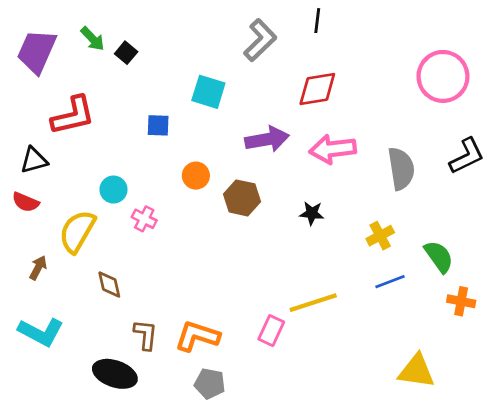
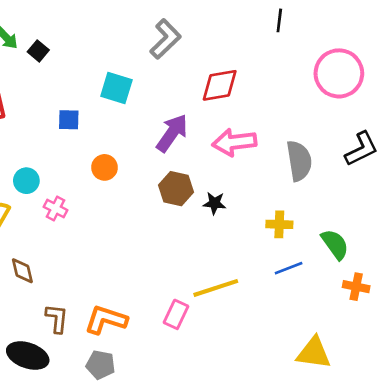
black line: (317, 21) -> (279, 20), moved
purple arrow: (267, 139) -> (172, 133), turned -45
brown hexagon: (242, 198) -> (176, 189), moved
yellow cross: (380, 236) -> (279, 224), turned 30
gray pentagon: (210, 384) -> (101, 365), moved

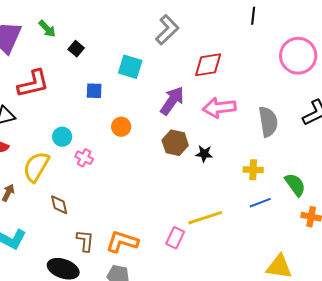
black square: (38, 51) -> (76, 49), moved

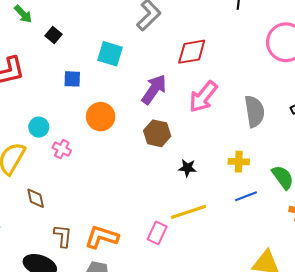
pink arrow: (219, 108) -> (203, 97), turned -44
orange circle: (121, 127) -> (101, 117), size x1.4
black star: (204, 154) -> (187, 168), moved

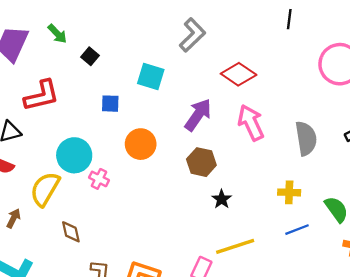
red diamond: (192, 52) -> (239, 74), turned 44
pink arrow: (203, 97) -> (251, 123), turned 116
cyan circle: (39, 127) -> (74, 155), size x1.6
black star: (187, 168) -> (222, 199), moved, turned 30

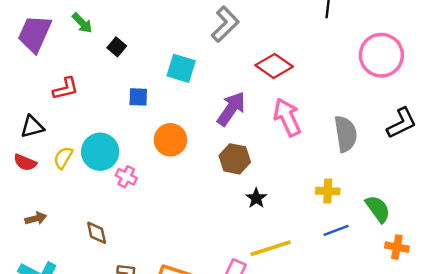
red L-shape: (42, 96) -> (66, 89), size x0.7
yellow semicircle: (45, 189) -> (63, 158), moved, size x0.6
brown arrow: (13, 218) -> (36, 218), turned 48

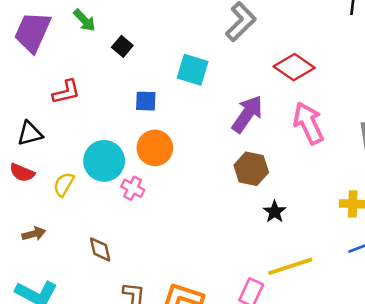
orange circle: (170, 140) -> (155, 148), moved
yellow semicircle: (63, 158) -> (64, 184), moved

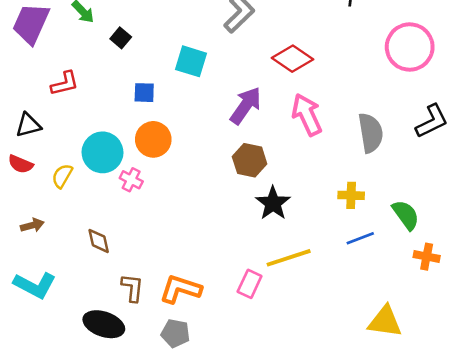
black star: (275, 212) -> (273, 203), size x1.5

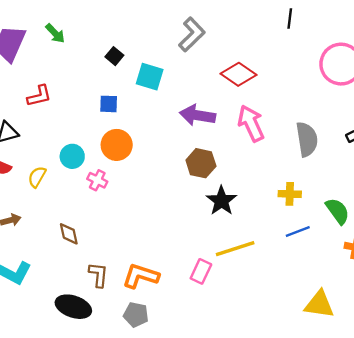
black square: (121, 38) -> (114, 56), moved
purple arrow: (246, 106) -> (198, 115), turned -116
cyan circle: (103, 152) -> (72, 156), size x0.7

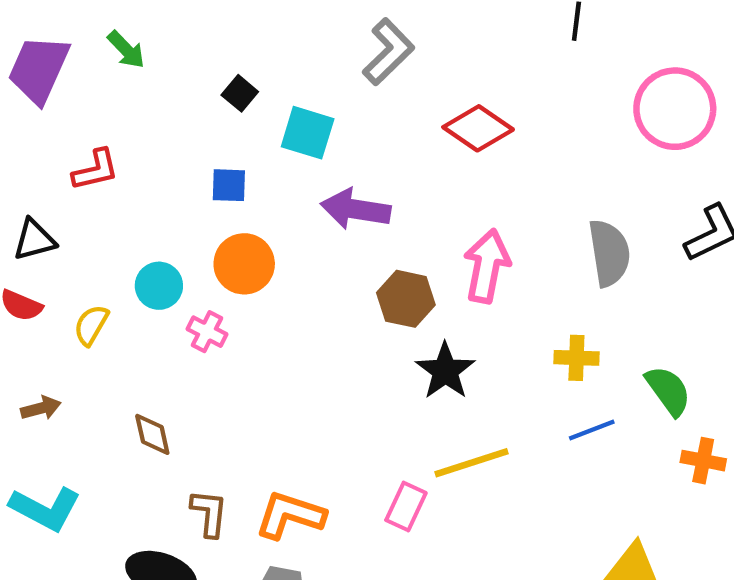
purple arrow: (198, 115) -> (356, 209), moved
pink arrow: (251, 123) -> (487, 266), moved, turned 36

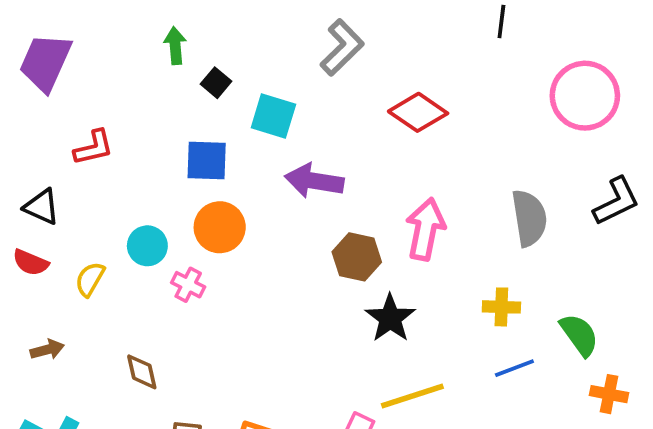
green arrow: (126, 50) -> (175, 46), moved, turned -141
blue square: (229, 185) -> (207, 161), size x1.4
black triangle: (34, 240) -> (42, 207), turned 39

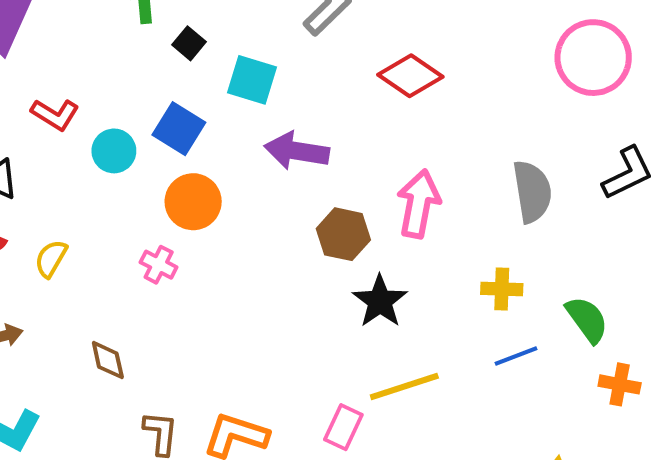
red L-shape: (94, 148) -> (55, 114), turned 45
blue square: (207, 161) -> (179, 129), turned 30
cyan circle: (147, 246) -> (114, 151), moved

